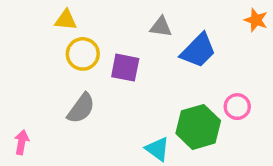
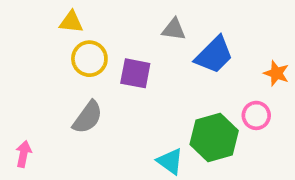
orange star: (256, 20) -> (276, 73), moved

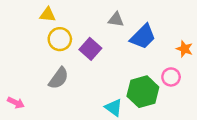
purple square: (135, 73) -> (90, 49), turned 30
pink arrow: (24, 154) -> (16, 103), turned 105

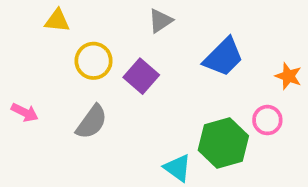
yellow triangle: (48, 15) -> (57, 21), moved
gray triangle: (116, 20) -> (160, 21), moved, turned -42
pink arrow: (16, 103) -> (25, 112), moved

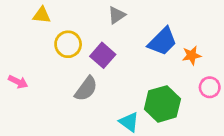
orange star: (288, 76) -> (192, 55), moved, turned -30
pink circle: (267, 120) -> (210, 87), moved
gray semicircle: (92, 122) -> (86, 89), moved

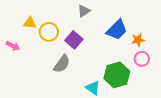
yellow triangle: (42, 15) -> (30, 23), moved
pink arrow: (18, 82) -> (13, 46), moved
pink circle: (210, 87) -> (142, 59), moved

